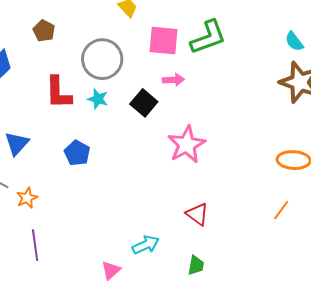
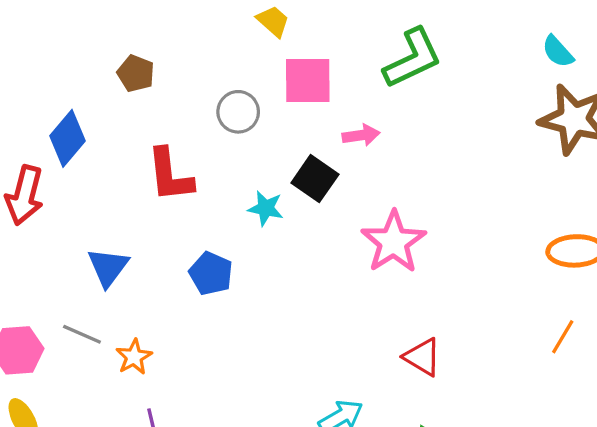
pink square: (164, 41) -> (308, 81), moved
gray circle: (102, 59) -> (238, 112), size x0.6
cyan star: (98, 99) -> (266, 208), moved

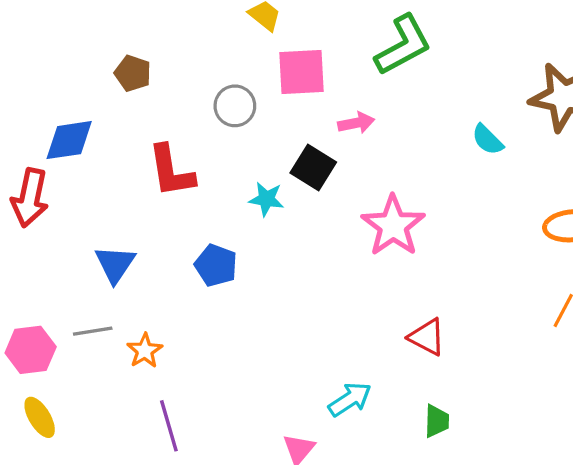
cyan semicircle: (558, 52) -> (488, 140), moved
blue diamond: (67, 138) -> (69, 140), turned 44
gray line: (82, 334) -> (93, 331), turned -30

